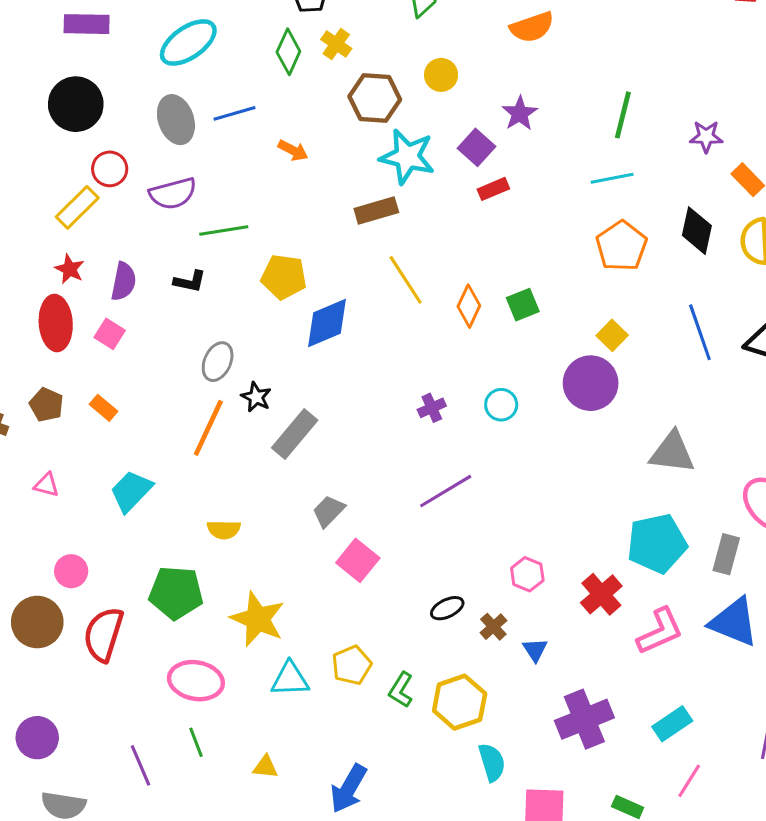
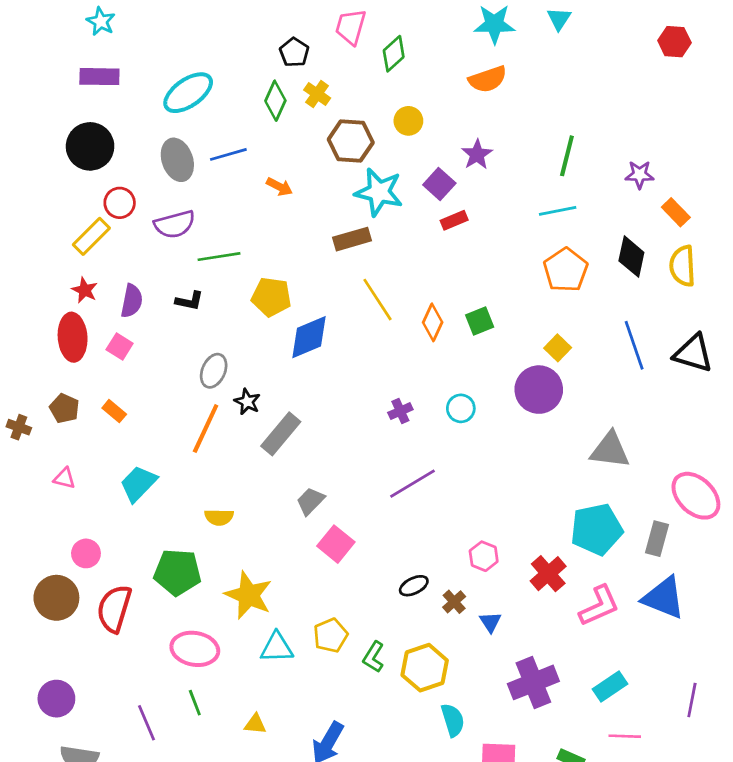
pink line: (689, 781) -> (625, 736), turned 60

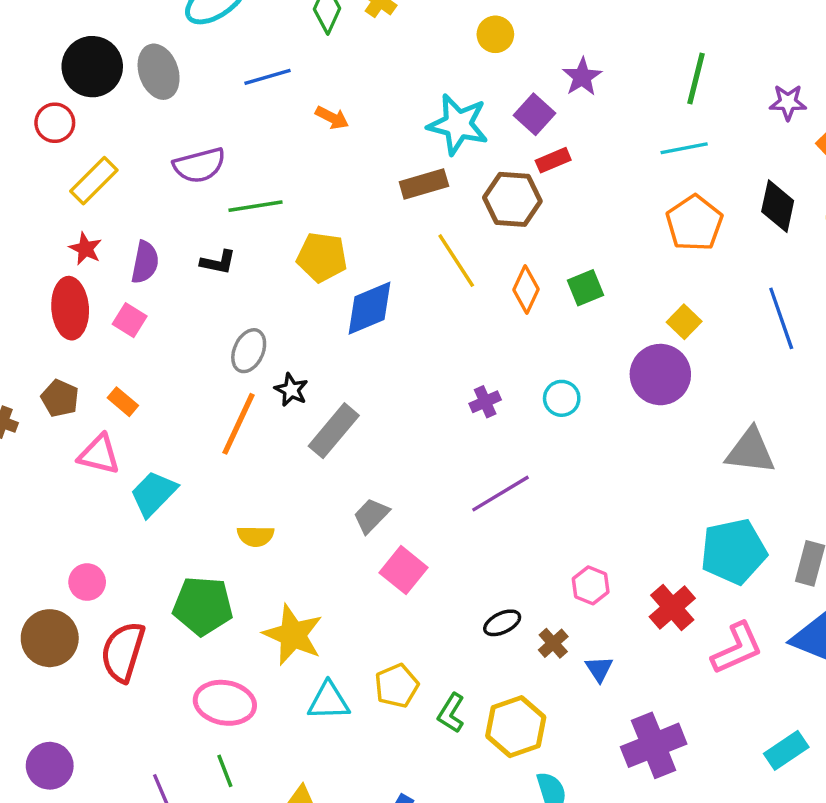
brown hexagon: (351, 141) -> (512, 199), moved
gray ellipse: (177, 160) -> (159, 72), moved
red circle: (120, 203) -> (55, 123), moved
pink triangle: (64, 478) -> (99, 454), moved, size x1.5
cyan rectangle: (610, 686) -> (786, 750), moved

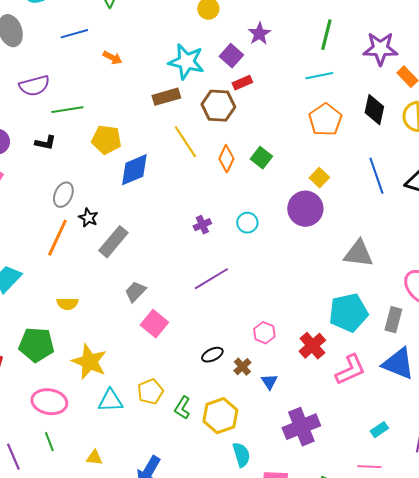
purple star: (788, 102) -> (380, 49), size x1.6
green square: (586, 288) -> (261, 158), turned -30
cyan rectangle: (786, 750) -> (379, 430), size x0.7

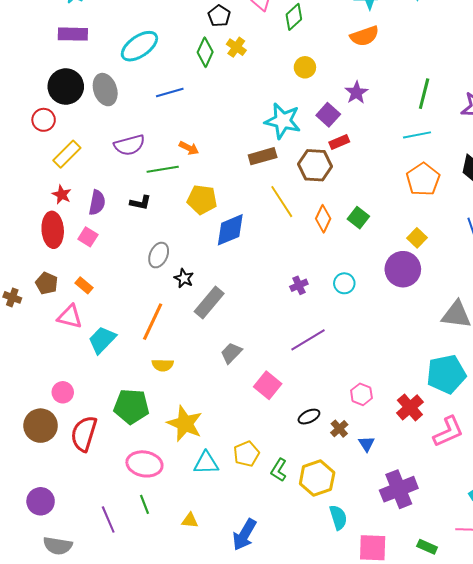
orange arrow: (112, 58) -> (189, 148), moved
orange line: (57, 238) -> (153, 322), moved
pink square: (154, 324) -> (268, 385), moved

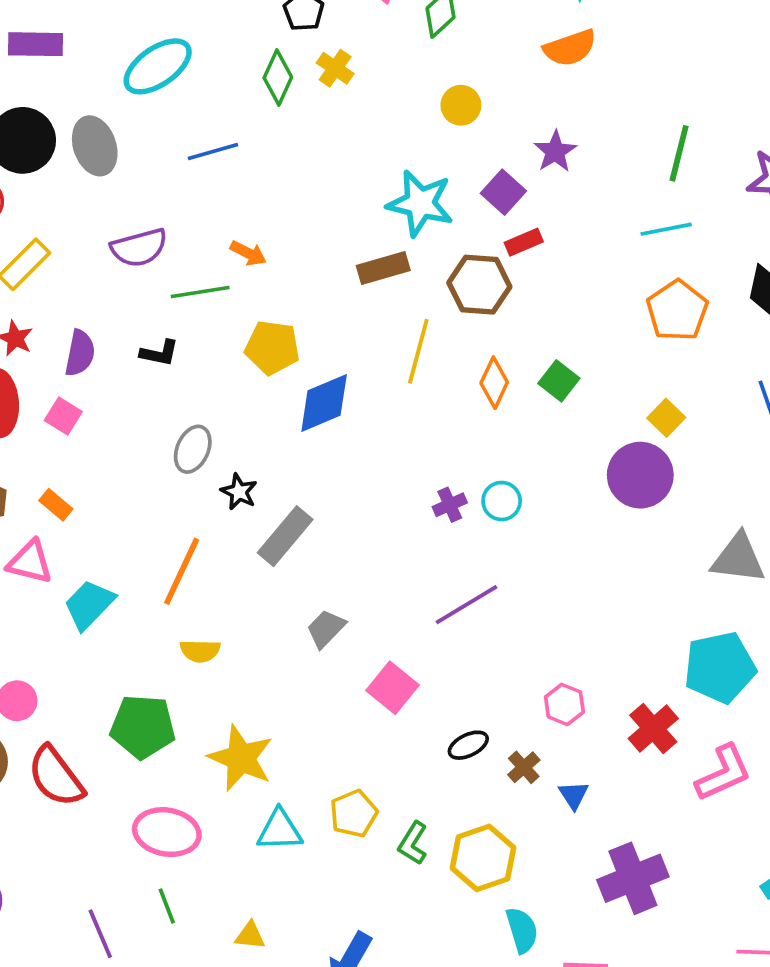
yellow line: (282, 202) -> (418, 351), turned 48
cyan circle: (344, 283) -> (502, 501), moved
red semicircle: (84, 434) -> (56, 777), turned -54

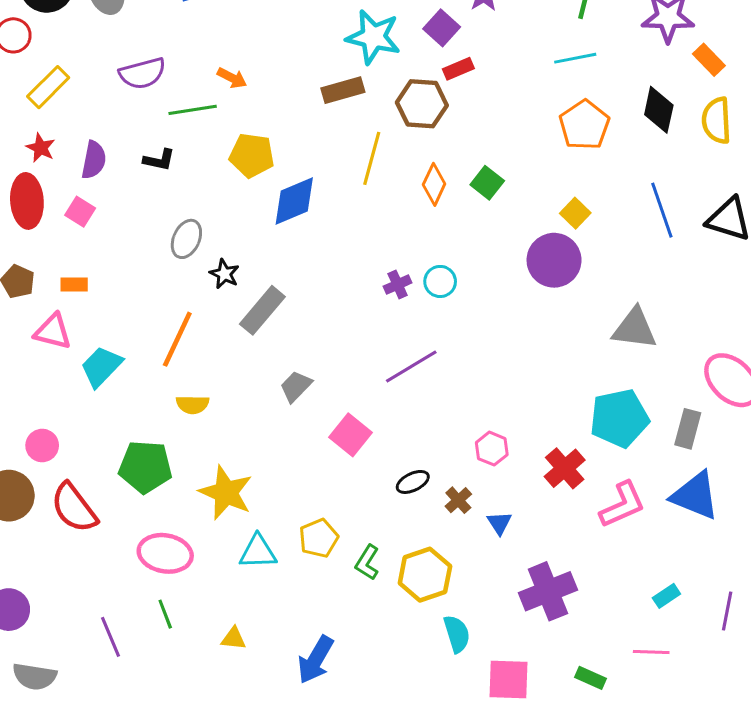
orange rectangle: (56, 505) -> (74, 285), turned -40

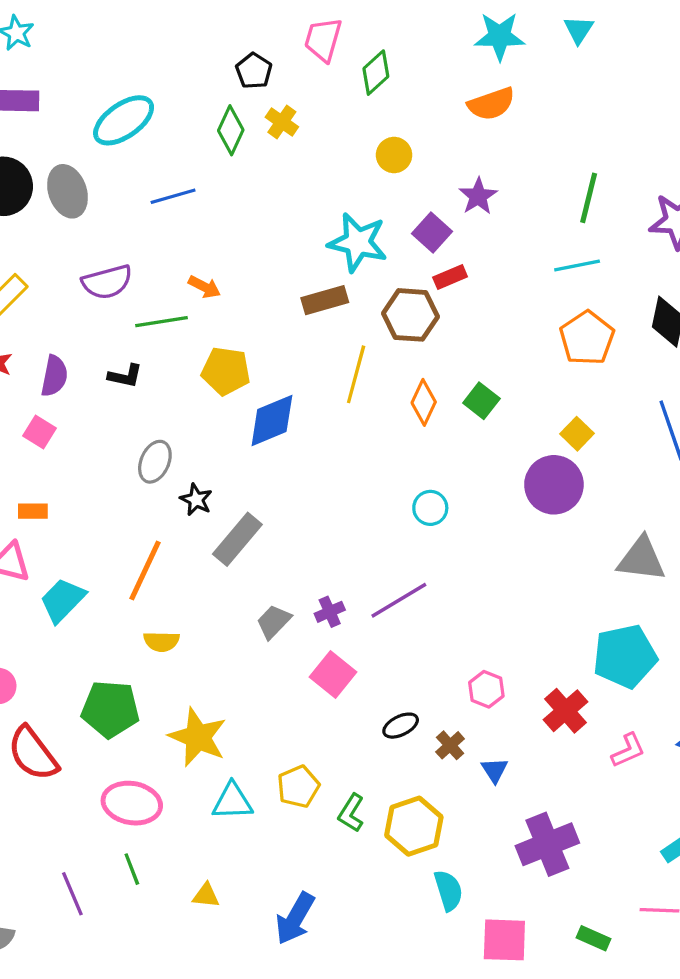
purple cross: (398, 285) -> (330, 612), moved
pink L-shape: (622, 505) -> (628, 750), size x0.7

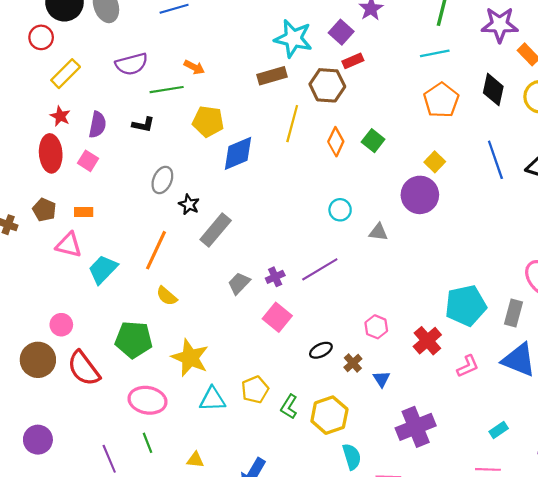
gray triangle: (641, 559) -> (378, 232), moved, size x0.6
yellow semicircle: (161, 641) -> (167, 296), turned 40

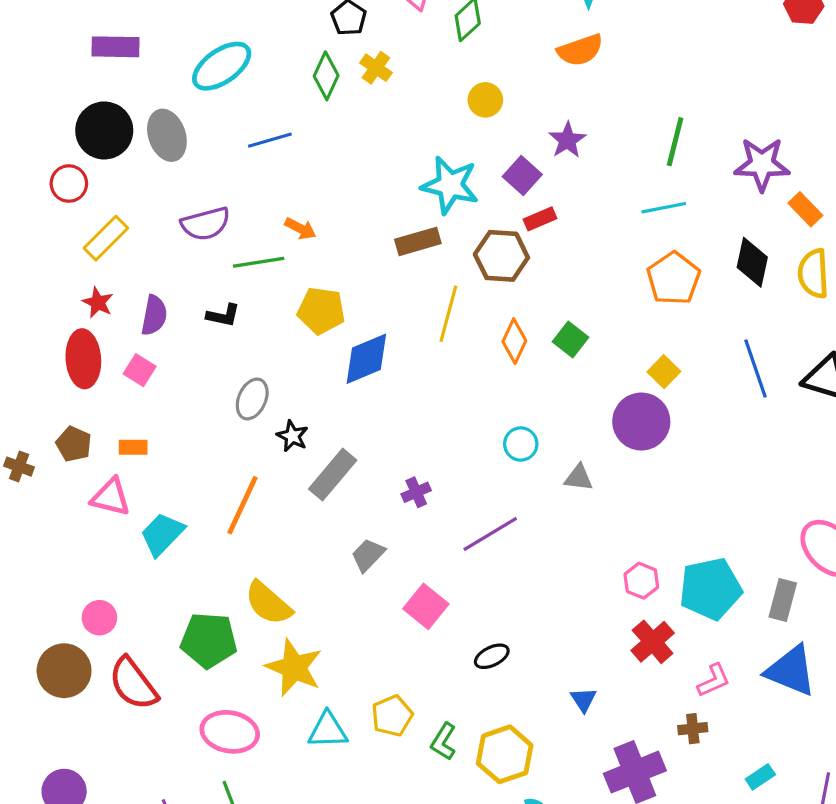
purple cross: (275, 277) -> (416, 492), moved
yellow semicircle: (167, 296) -> (268, 603), moved, size x1.5
pink hexagon: (376, 327) -> (641, 581), moved
brown cross: (353, 363) -> (693, 729), moved, turned 36

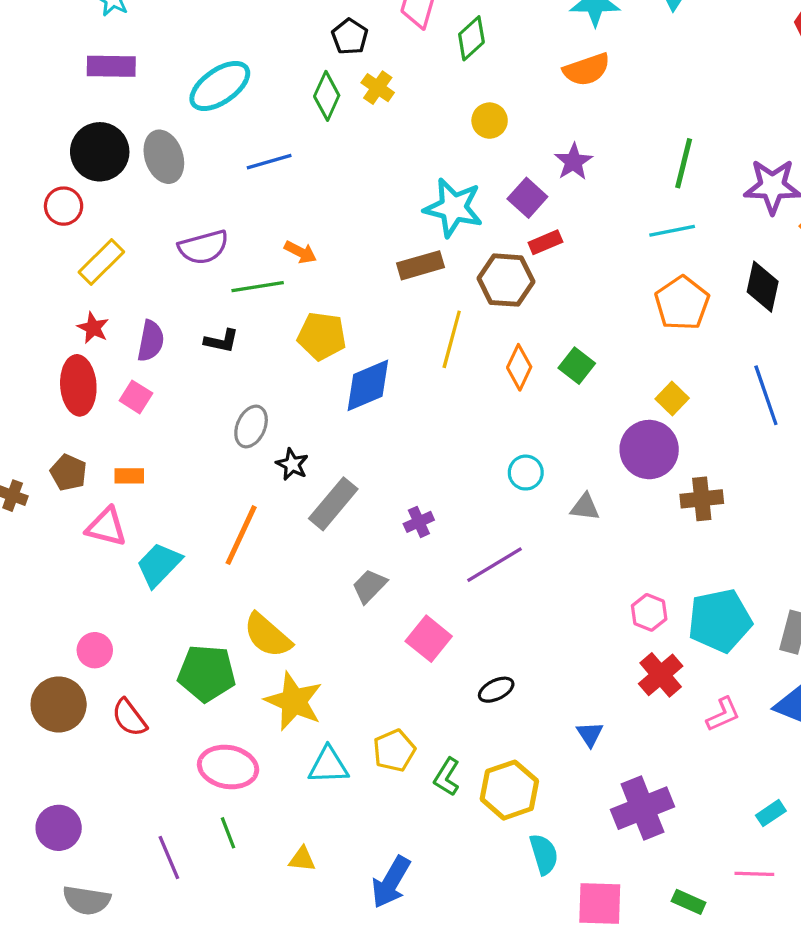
red semicircle: (133, 684) -> (129, 718), size x0.7
brown cross: (693, 729) -> (702, 499), moved, size x1.4

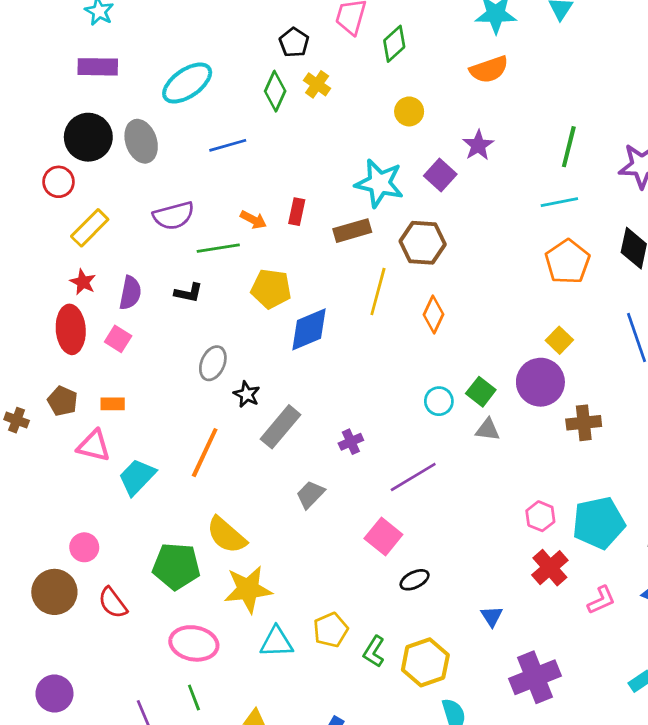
red rectangle: (545, 242) -> (297, 212), moved, turned -55
green square: (577, 366) -> (481, 392), moved
pink square: (429, 639) -> (383, 536), moved
yellow star: (294, 701) -> (248, 589), turned -30

